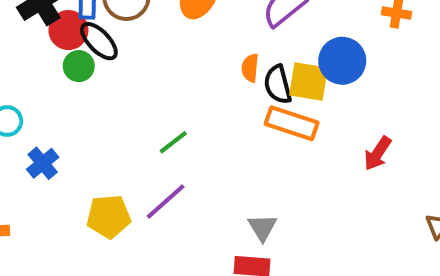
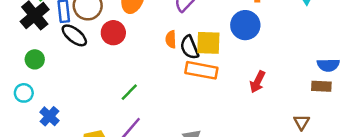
red circle: (68, 30) -> (113, 33), moved
blue circle: (342, 61) -> (245, 25), moved
green circle: (79, 66) -> (35, 59), moved

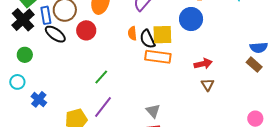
red arrow: (258, 82) -> (203, 64), turned -126
brown rectangle: (321, 86) -> (254, 65), turned 42
brown triangle: (302, 122) -> (207, 85), moved

